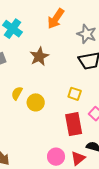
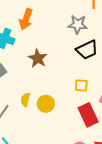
orange arrow: (56, 19) -> (26, 19), moved

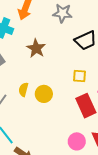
gray star: (78, 24) -> (62, 13), moved

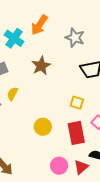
yellow semicircle: (23, 90) -> (13, 94), moved
yellow circle: (44, 94) -> (43, 127), moved

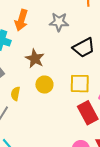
yellow square: (77, 103) -> (80, 84), size x1.5
yellow circle: (43, 127) -> (44, 85), moved

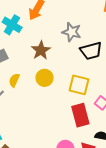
gray star: (59, 22) -> (72, 32), moved

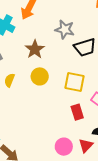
red rectangle: (80, 115) -> (77, 112), size x0.7

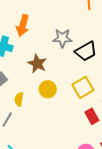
yellow square: (74, 82) -> (83, 87), turned -30

